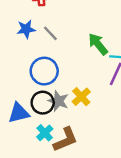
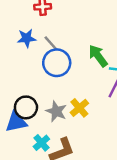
blue circle: (44, 71) -> (57, 63), moved
black circle: (43, 103) -> (26, 107), moved

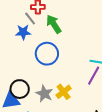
gray line: (51, 43) -> (30, 19), moved
green arrow: (98, 56) -> (54, 24), moved

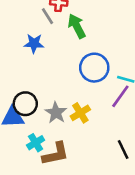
blue star: (23, 32) -> (34, 43), moved
blue circle: (47, 54) -> (94, 68), moved

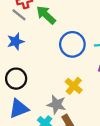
black circle: (25, 104) -> (16, 79), moved
gray star: (56, 113) -> (57, 105), moved

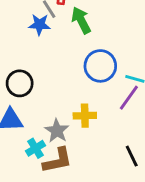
blue star: (16, 41) -> (39, 25), moved
yellow cross: (74, 86) -> (85, 116), turned 30

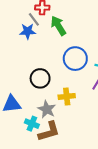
black circle: (20, 83) -> (40, 78), moved
cyan cross: (35, 148) -> (32, 124), turned -32

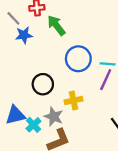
gray line: (34, 19) -> (13, 18), moved
cyan cross: (32, 124) -> (33, 125), moved, turned 32

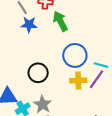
yellow cross: (74, 100) -> (78, 80), moved

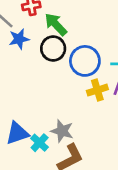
black circle: (38, 73) -> (53, 49), moved

